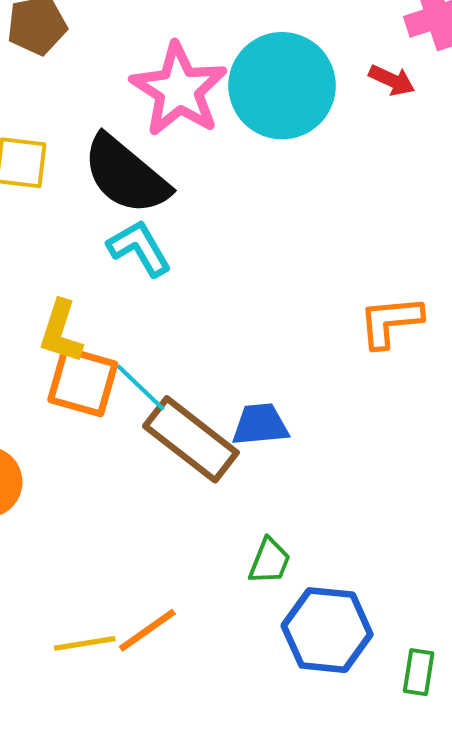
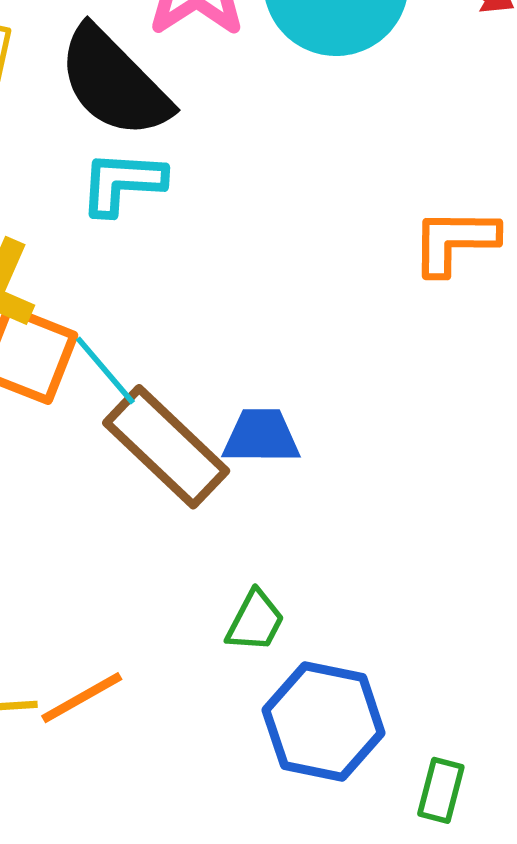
cyan L-shape: (139, 248) -> (122, 183), turned -62
orange L-shape: (390, 322) -> (455, 241), moved

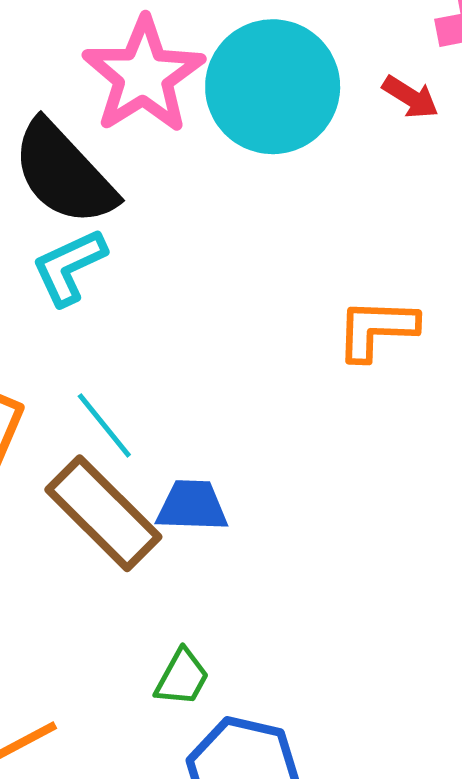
cyan L-shape: (122, 183) -> (69, 267), turned -30
cyan line: (105, 371) -> (104, 425), moved

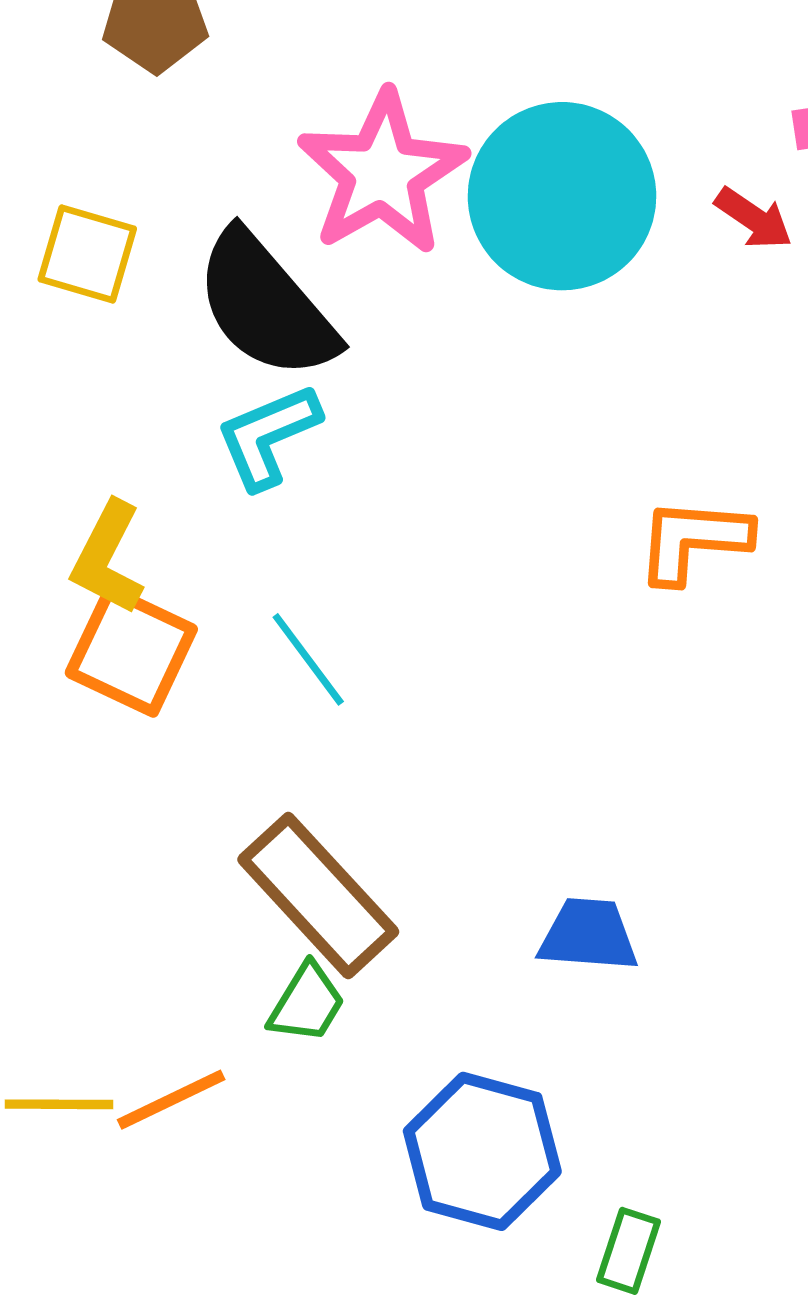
blue trapezoid: (192, 506) -> (588, 935), moved
brown rectangle: (103, 513) -> (318, 896), moved
green trapezoid: (182, 677) -> (307, 1003), moved

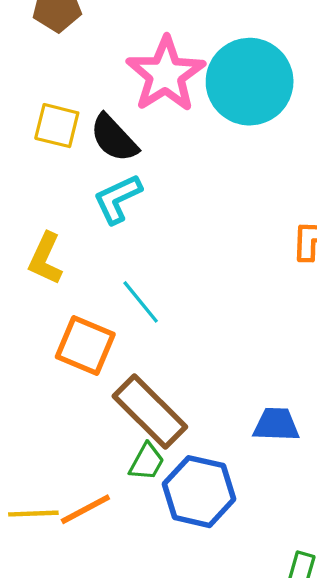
yellow square: (87, 254) -> (57, 126), moved
black semicircle: (266, 305) -> (114, 138), size x0.7
orange square: (131, 651) -> (85, 346), moved
blue hexagon: (482, 1151) -> (199, 492), moved

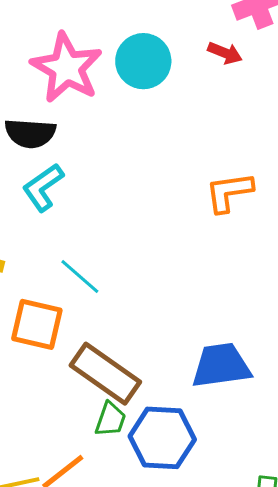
cyan circle: (250, 82) -> (143, 61), size x0.7
black semicircle: (114, 138) -> (30, 133), turned -33
blue trapezoid: (276, 425) -> (221, 366), size x1.4

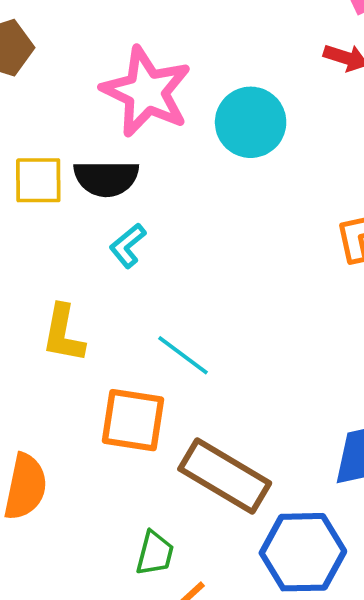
cyan circle: (143, 61) -> (251, 122), moved
cyan L-shape: (43, 187) -> (128, 246), size x0.7
green trapezoid: (110, 419) -> (155, 553), moved

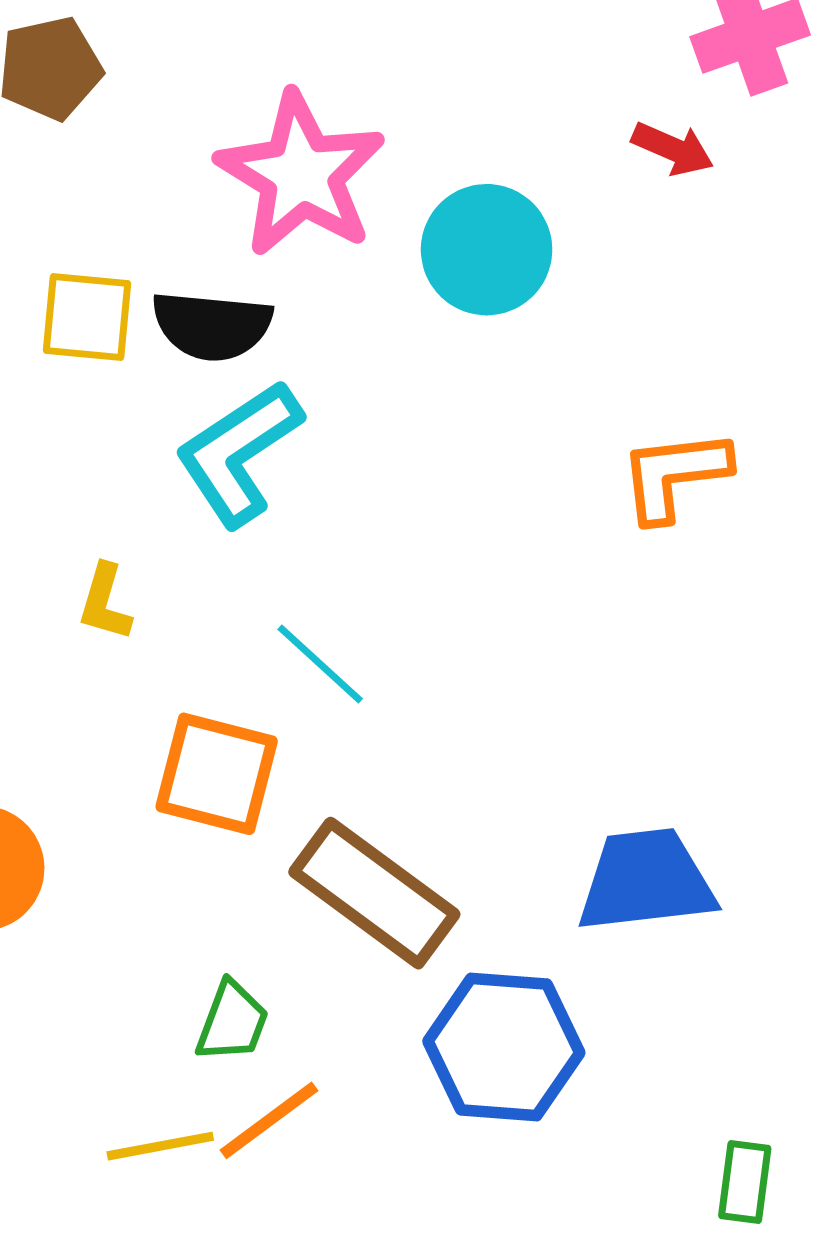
cyan L-shape: (128, 246) -> (239, 453), size x1.8
yellow L-shape: (63, 333) -> (105, 602), size x0.7

